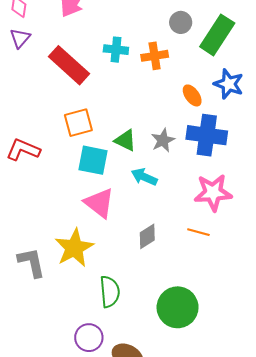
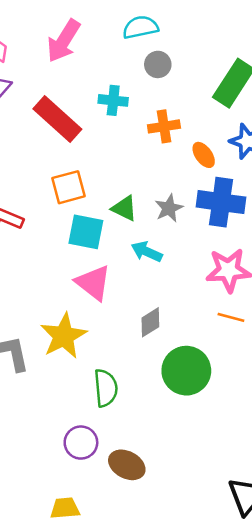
gray circle: (181, 22) -> (158, 64), moved
orange cross: (155, 56) -> (164, 126), moved
orange line: (198, 232) -> (231, 317), moved
green circle: (178, 307) -> (186, 371), moved

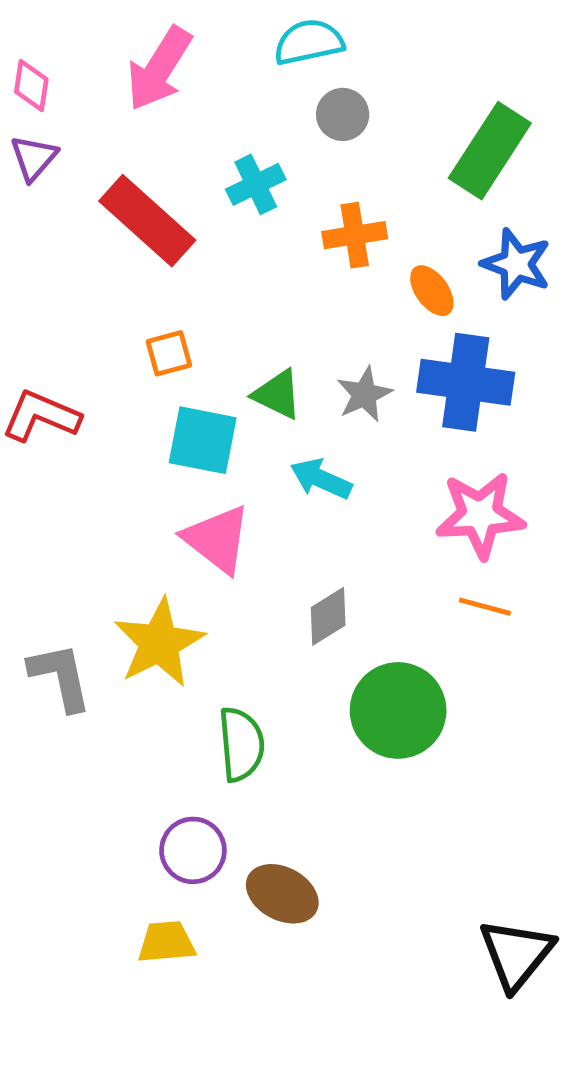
cyan cross: (113, 100) -> (256, 184), turned -32
orange square: (69, 187) -> (169, 353), size x0.7
yellow trapezoid: (65, 508) -> (166, 942), moved

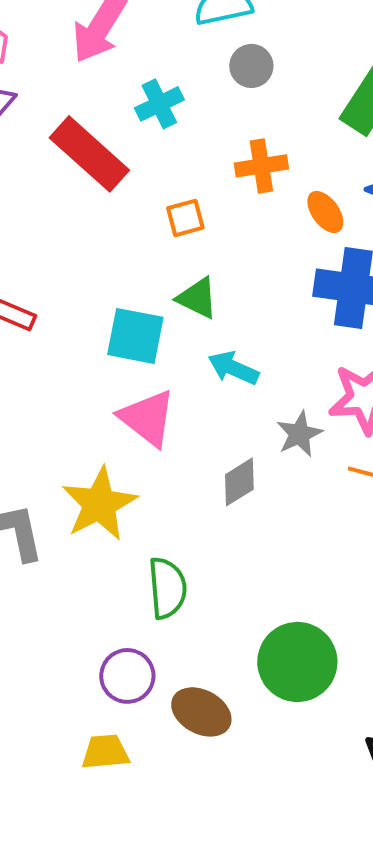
cyan cross: (256, 184) -> (159, 104), moved
orange square: (169, 353) -> (185, 218), moved
gray star: (364, 394) -> (299, 434), moved
green circle: (398, 710) -> (297, 662), moved

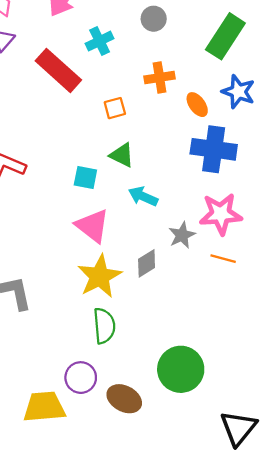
cyan square: (135, 336) -> (85, 178), size x0.7
yellow star: (99, 504) -> (100, 276), moved
yellow trapezoid: (105, 752) -> (44, 407), moved, size x1.5

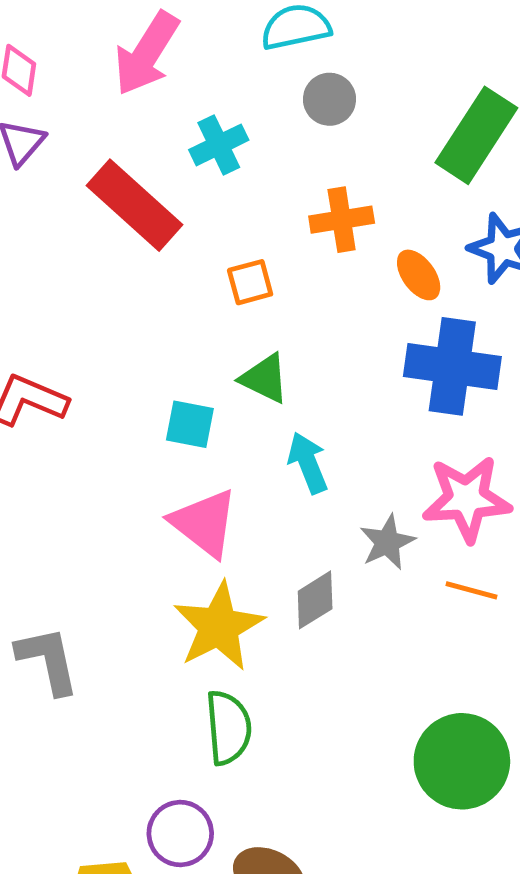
cyan arrow: (143, 196) -> (308, 463), turned 44
green circle: (181, 369) -> (462, 761), moved

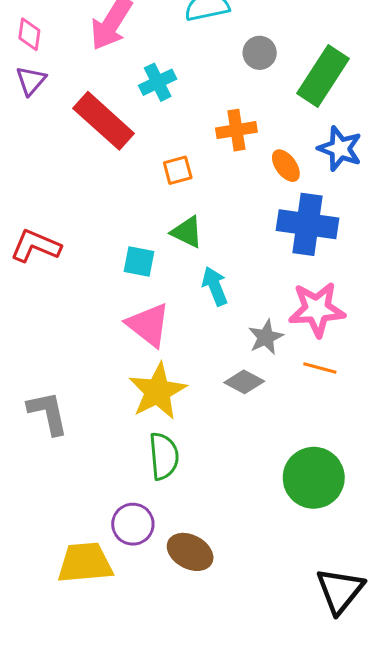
gray circle: (330, 99) -> (260, 53), moved
gray diamond: (315, 600) -> (244, 382), moved, turned 60

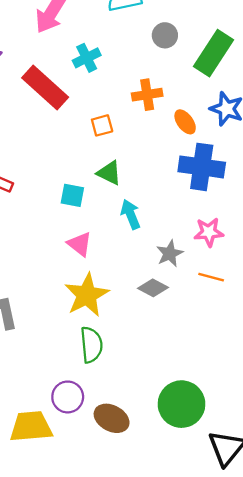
pink star: (317, 309) -> (209, 232), size x0.7
pink triangle: (148, 325) -> (80, 244), size x0.7
green circle: (314, 478) -> (182, 404), moved

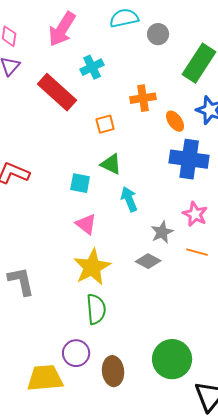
gray circle: (165, 35) -> (158, 34), moved
pink star: (209, 232) -> (195, 214), turned 30
brown ellipse: (112, 418) -> (113, 371), turned 56

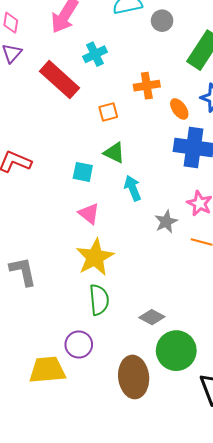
gray diamond: (148, 261) -> (152, 317), moved
brown ellipse: (113, 371) -> (134, 377), moved, size x1.4

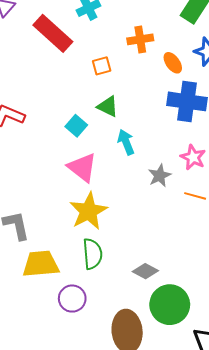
cyan square: (83, 172) -> (76, 126), turned 30
pink triangle: (89, 214) -> (82, 167), size x1.4
yellow trapezoid: (47, 370) -> (41, 264), moved

